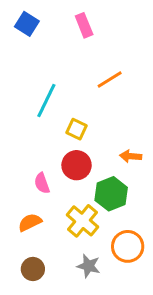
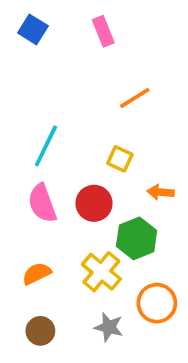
cyan line: (46, 101) -> (46, 146), moved
yellow square: (76, 129) -> (120, 159), moved
pink semicircle: (42, 183) -> (42, 203), moved, size x1.5

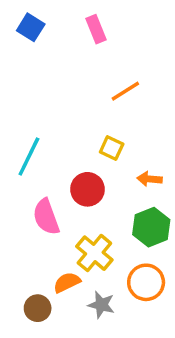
cyan line: (46, 146) -> (29, 157), moved
pink semicircle: (42, 203) -> (46, 217), moved
green hexagon: (137, 238) -> (151, 227), moved
orange semicircle: (37, 274) -> (67, 282), moved

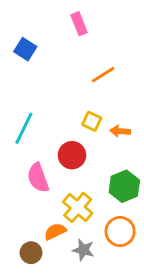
blue square: (31, 27) -> (25, 49), moved
orange arrow: (150, 179) -> (120, 131), moved

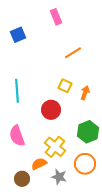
blue square: (25, 49) -> (18, 35), turned 35
cyan line: (24, 128) -> (17, 91), turned -30
orange arrow: (120, 131) -> (85, 93), turned 104
pink semicircle: (38, 178) -> (17, 136), moved

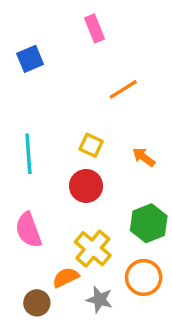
yellow square: (65, 86) -> (91, 145), moved
orange arrow: (85, 93) -> (144, 157), turned -72

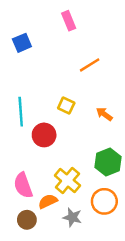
red circle: (86, 186) -> (44, 135), moved
pink semicircle: (28, 230) -> (23, 185), moved

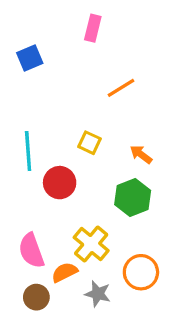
pink rectangle: (69, 21) -> (93, 28), turned 36
green hexagon: (108, 162) -> (133, 198), moved

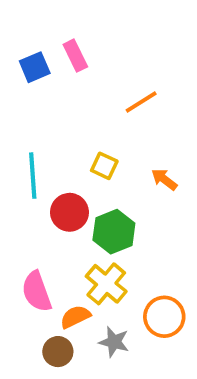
pink rectangle: (93, 28) -> (75, 56), moved, turned -40
green hexagon: (133, 198) -> (114, 232), moved
brown circle: (36, 297) -> (58, 352), moved

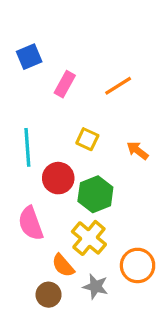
pink rectangle: (75, 56) -> (65, 84), moved, turned 55
pink semicircle: (37, 292) -> (31, 223), moved
orange semicircle: (75, 317) -> (63, 265), turned -105

